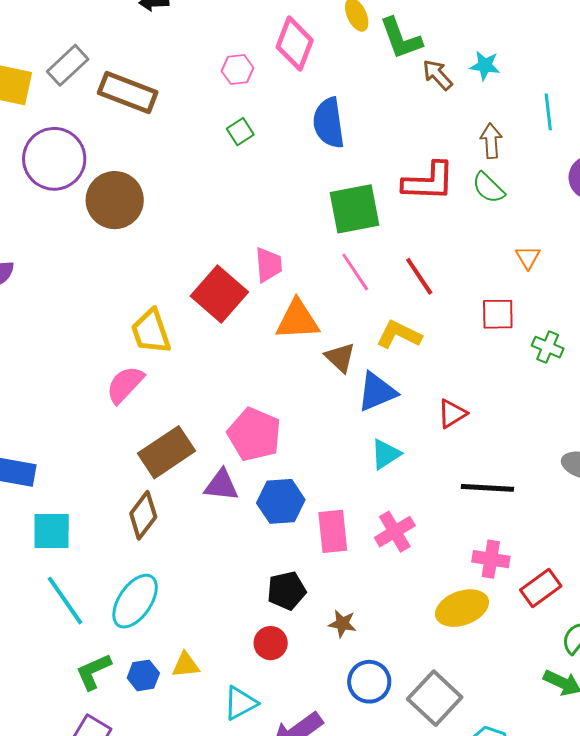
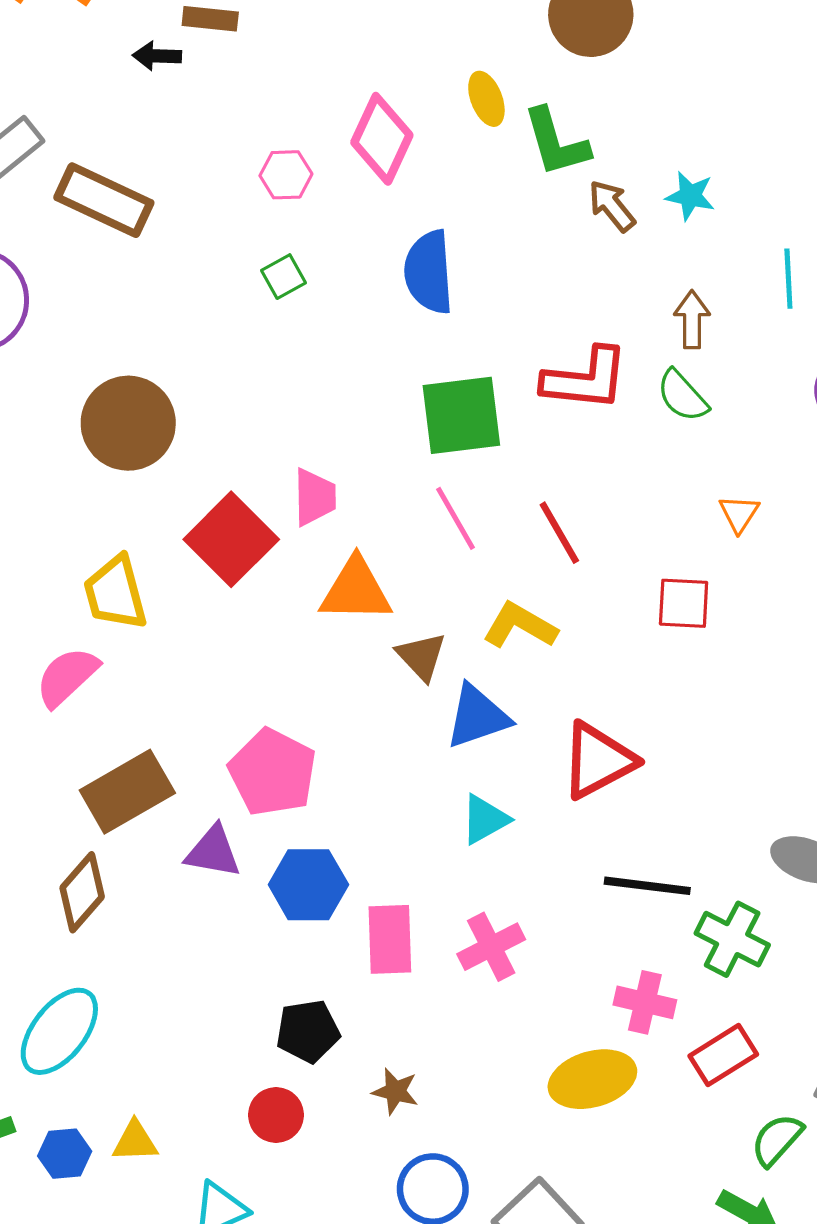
brown circle: (115, 200) -> (128, 423), moved
green cross: (548, 347) -> (732, 939), moved, size x1.4
red triangle: (452, 414) -> (598, 760), size x1.6

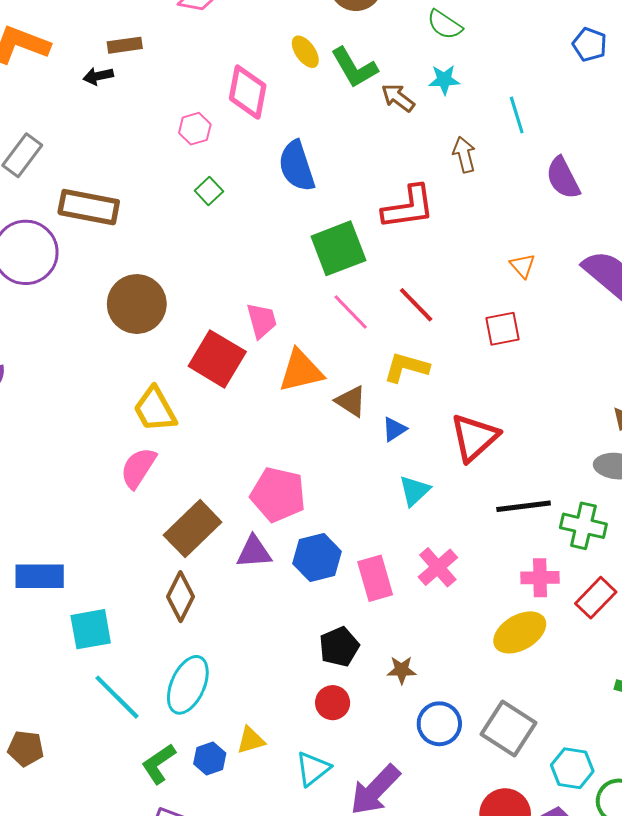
brown rectangle: (104, 200) -> (89, 207), moved
green semicircle: (682, 396) -> (445, 25), moved
blue triangle: (477, 717) -> (394, 429), size x0.6

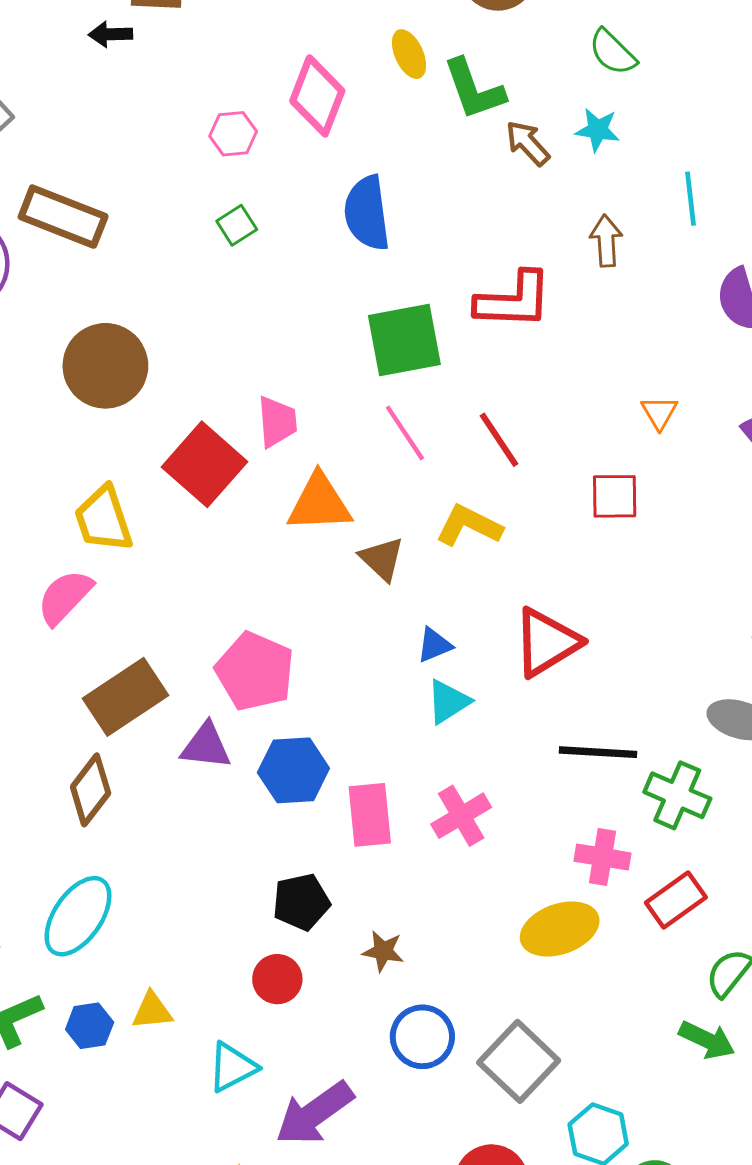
blue triangle: (394, 429) -> (434, 645), moved

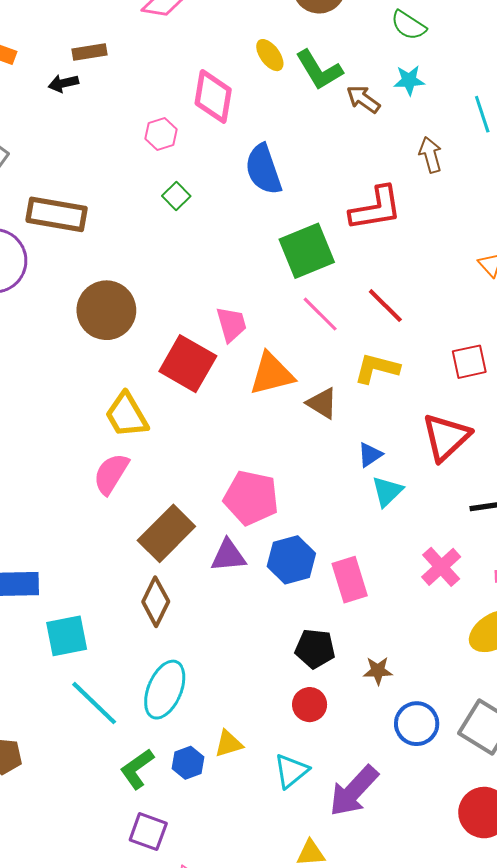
red square: (615, 496) -> (469, 362), moved
pink cross: (461, 816) -> (441, 567), moved
black pentagon: (301, 902) -> (315, 649), turned 30

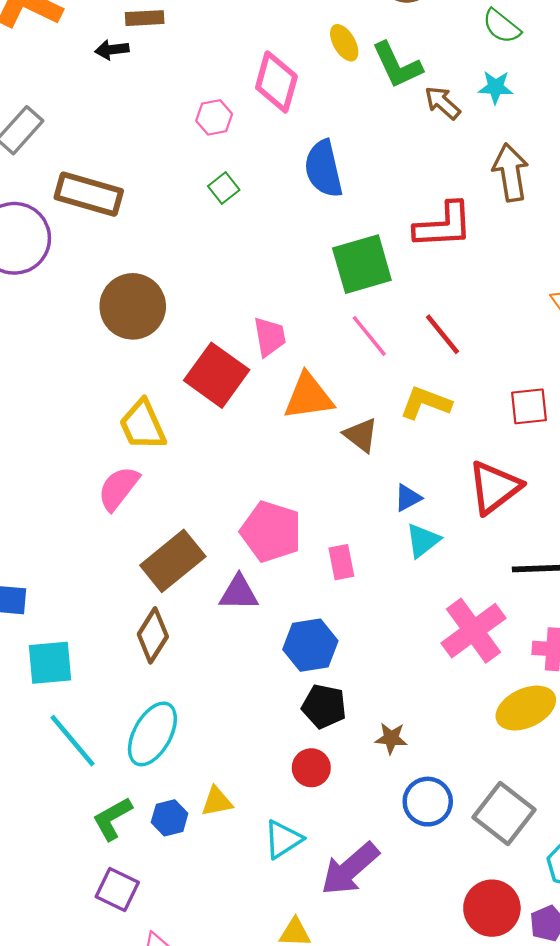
brown arrow: (431, 155) -> (511, 172), size x1.4
blue hexagon: (291, 560) -> (310, 645), moved
pink cross: (441, 567) -> (473, 631), size x1.4
pink rectangle: (350, 580) -> (341, 562), moved, size x0.7

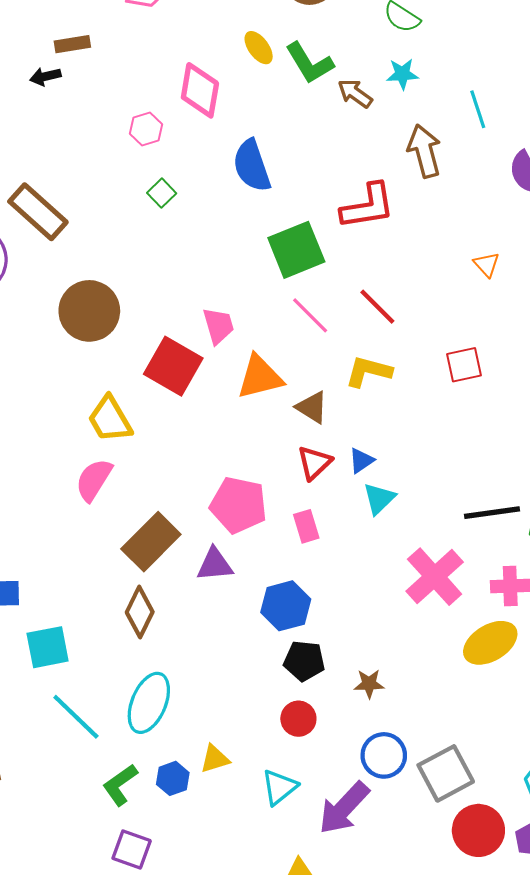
brown rectangle: (89, 194) -> (38, 212), turned 32
red triangle: (494, 487) -> (314, 463), moved, size x0.7
blue circle: (428, 802) -> (384, 755), moved
gray square: (504, 814) -> (446, 773), moved, turned 30

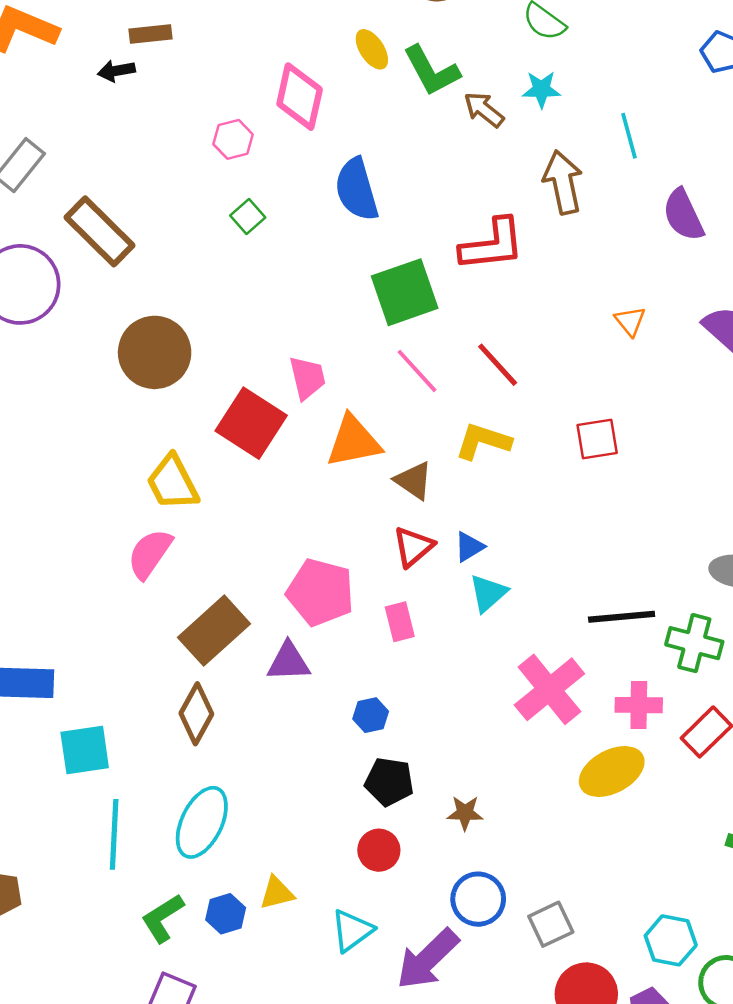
blue hexagon: (286, 606) -> (371, 715), size x0.6
cyan line: (76, 717) -> (114, 834), turned 46
gray square: (446, 773) -> (551, 924), size x0.7

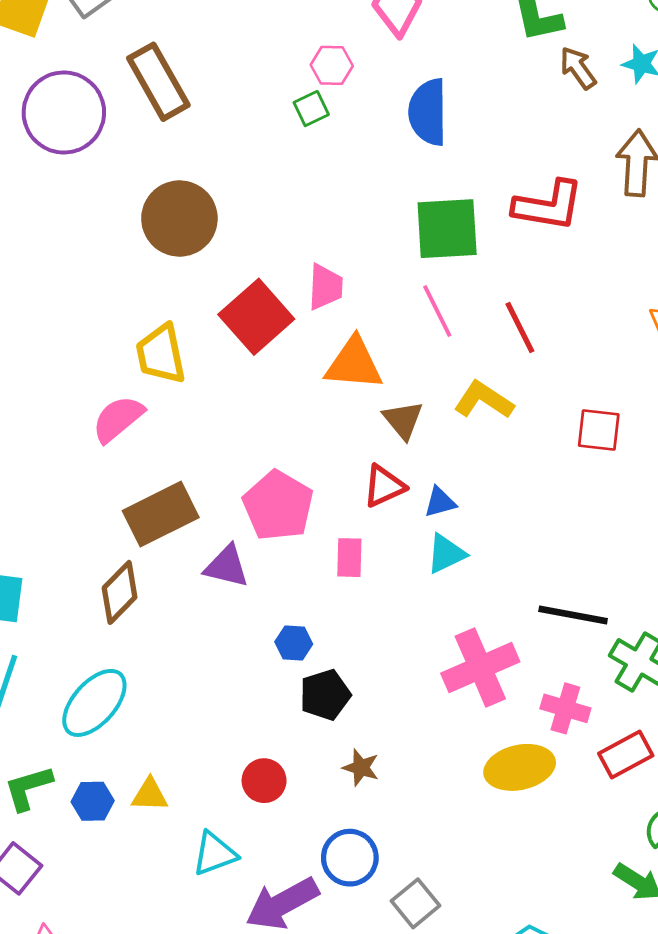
pink hexagon: (233, 139) -> (332, 65), moved
black pentagon: (389, 782) -> (325, 695), moved, turned 30
gray square: (551, 924) -> (416, 903), turned -30

